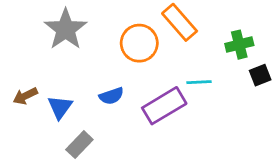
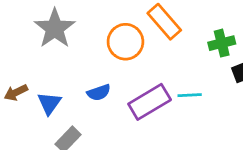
cyan line: (199, 82) -> (190, 95), moved

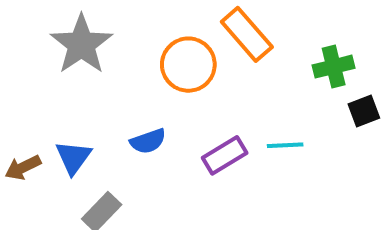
brown arrow: (16, 93) -> (23, 167), moved
purple rectangle: (150, 102) -> (225, 155), size x0.7

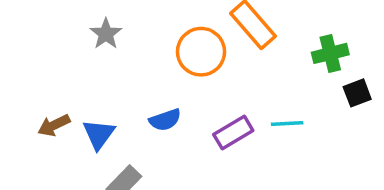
gray star: (81, 44) -> (106, 34), size x0.6
brown arrow: (23, 167) -> (54, 125), moved

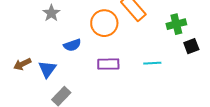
blue semicircle: (165, 120) -> (72, 45), moved
purple rectangle: (233, 132) -> (108, 64), moved, turned 30

